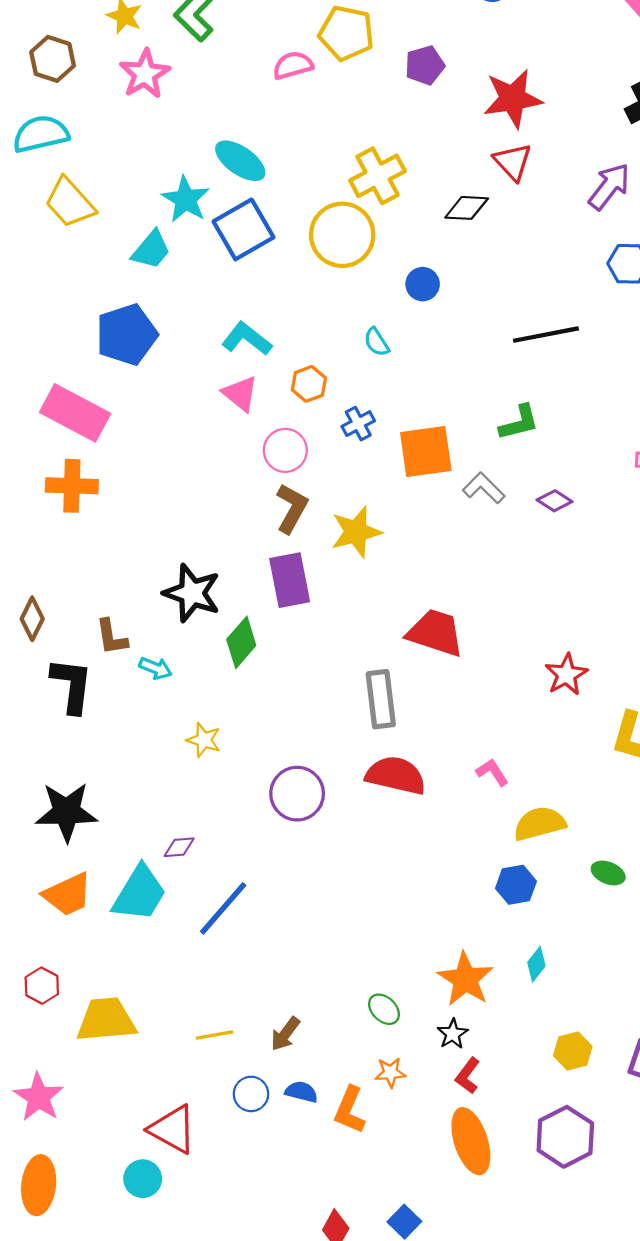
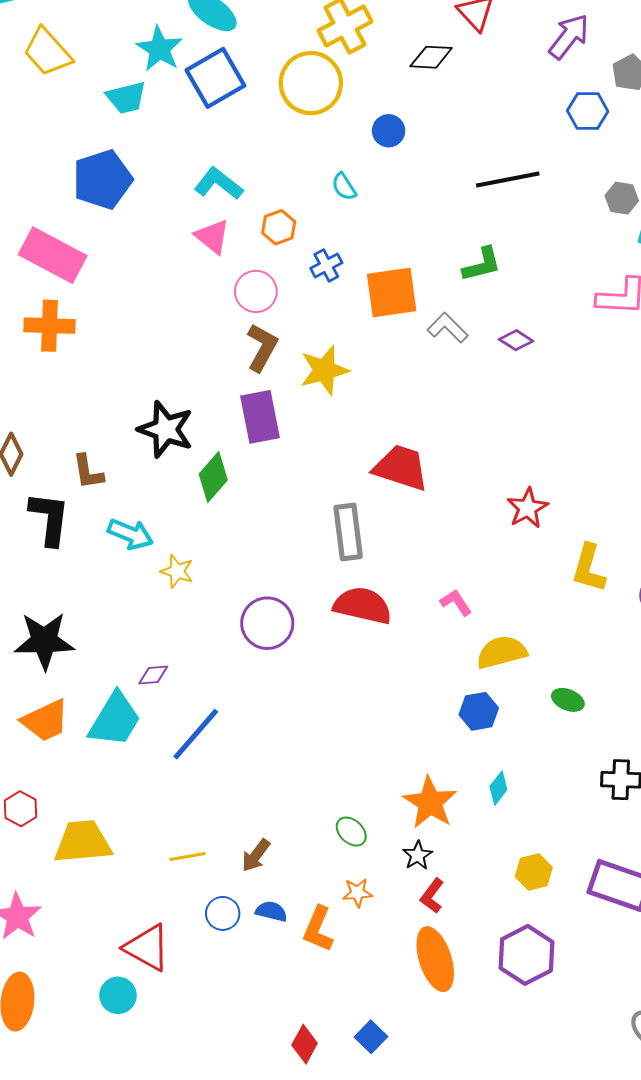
cyan trapezoid: (151, 250) -> (126, 98), turned 36
cyan arrow: (156, 668) -> (130, 534), moved, size x1.4

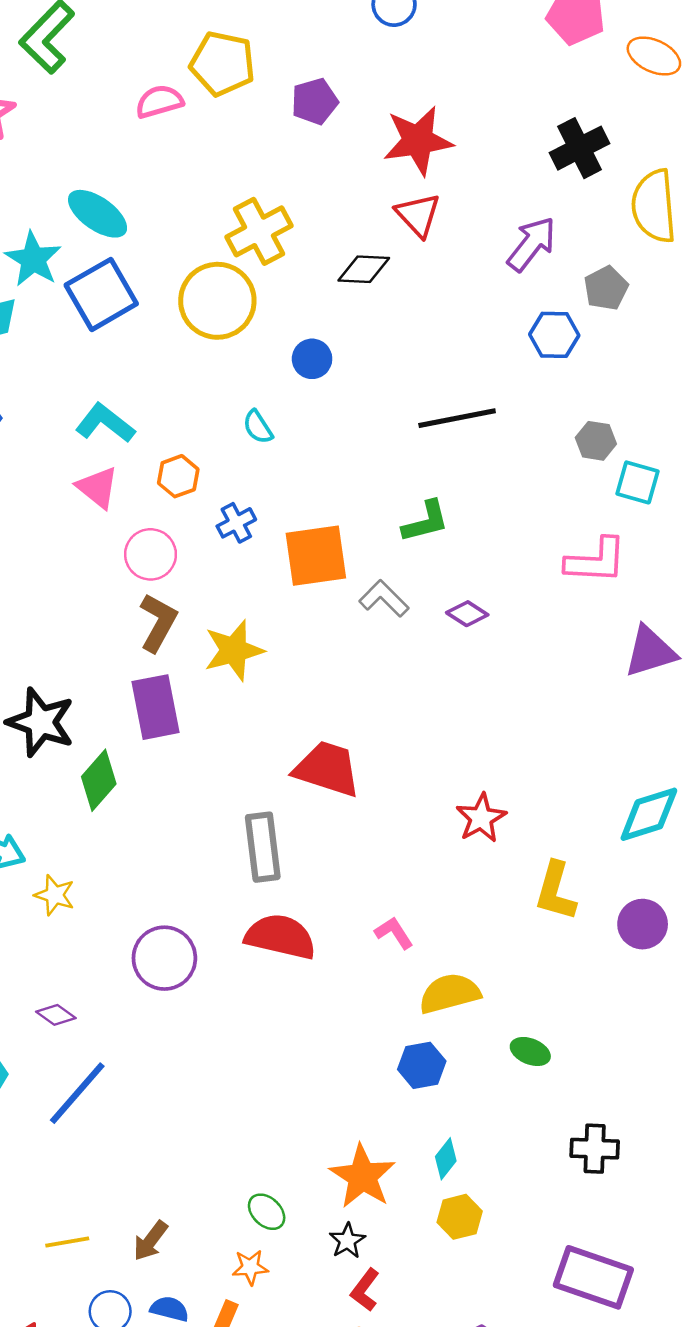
purple diamond: (153, 675) -> (56, 1015), moved, turned 40
yellow hexagon: (534, 872) -> (460, 1217), moved
orange star: (357, 893) -> (250, 1267), moved

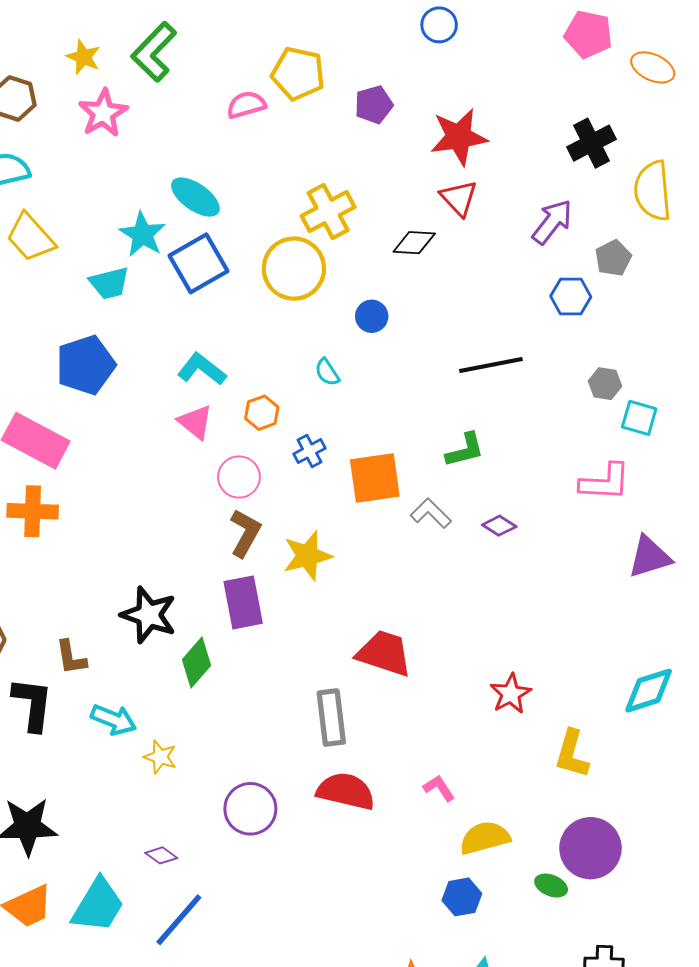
purple circle: (643, 924) -> (590, 848), moved, size x1.5

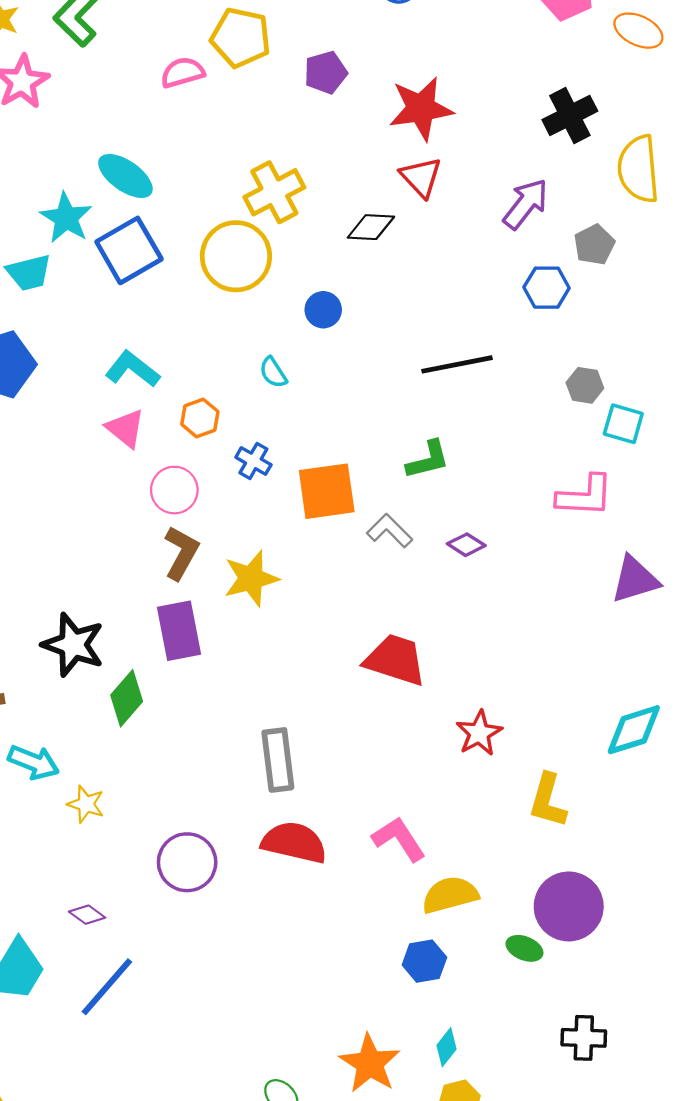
blue cross: (309, 451) -> (253, 461), turned -32
red trapezoid: (384, 653) -> (395, 660), moved
pink L-shape: (439, 788) -> (399, 839), size x1.5

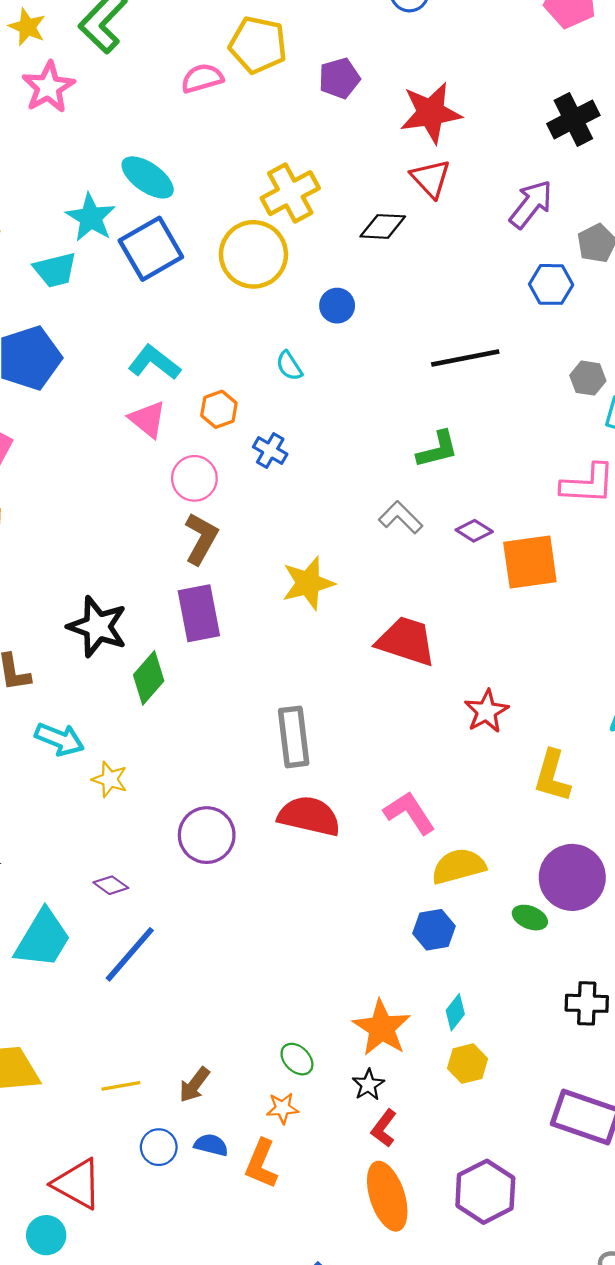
orange square: (327, 491) -> (530, 562), moved
yellow star: (251, 578) -> (308, 583), moved

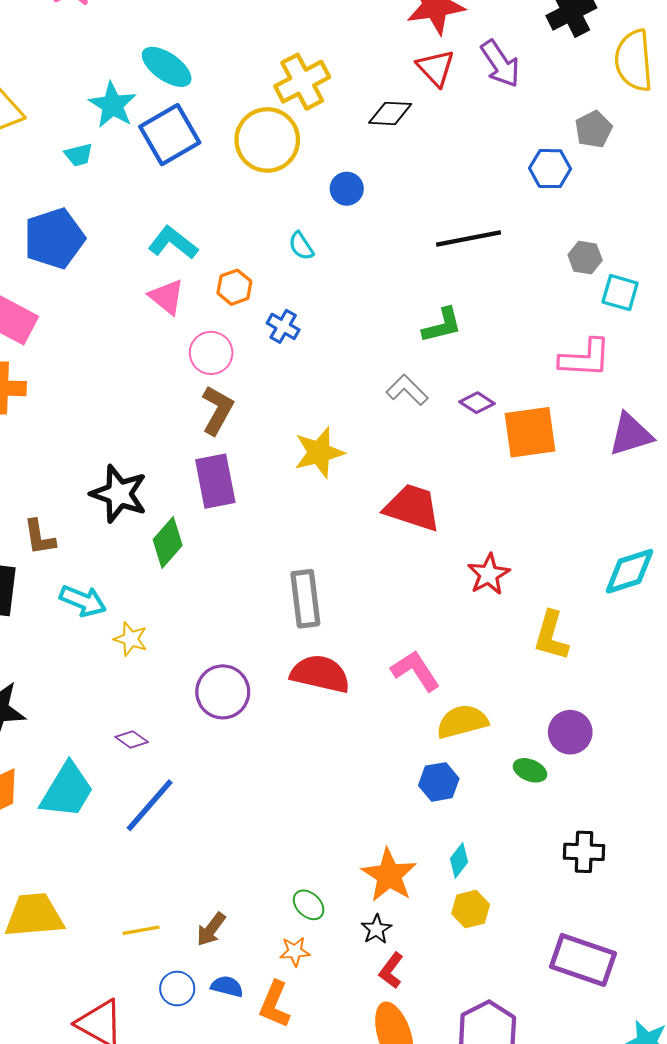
purple arrow: (531, 204) -> (500, 64), moved, turned 108
cyan trapezoid: (55, 270) -> (79, 155), size x0.7
purple circle: (572, 877) -> (570, 732), size x0.7

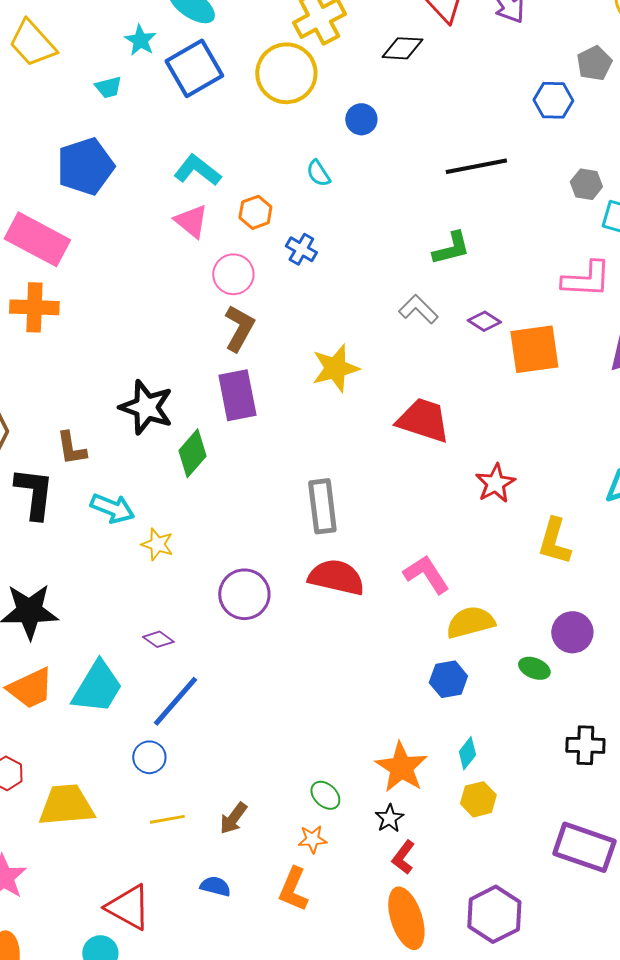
cyan star: (113, 105) -> (140, 40), size x0.7
blue semicircle: (227, 986) -> (215, 886), moved
blue circle: (177, 989) -> (149, 757), moved

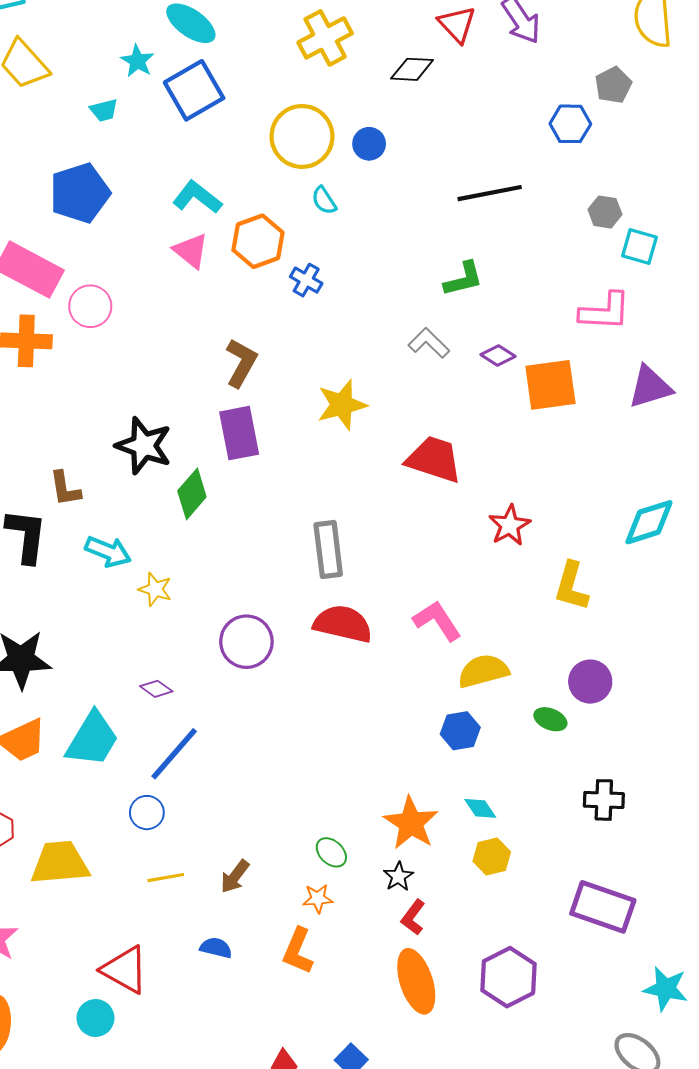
yellow circle: (286, 73) -> (302, 136), moved
orange hexagon: (255, 212) -> (258, 241), size x1.5
pink circle: (233, 274) -> (90, 306), moved
cyan diamond: (467, 753) -> (480, 808), turned -72

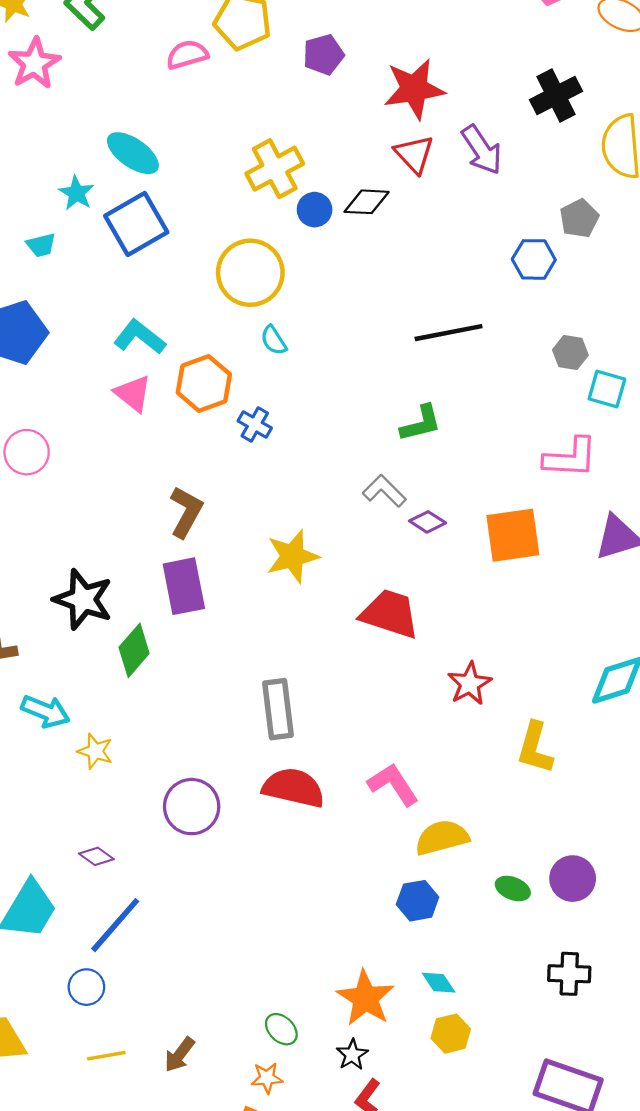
blue circle: (369, 144) -> (315, 210), moved
purple diamond: (498, 356) -> (428, 522), moved
purple circle: (590, 682) -> (573, 879), moved

